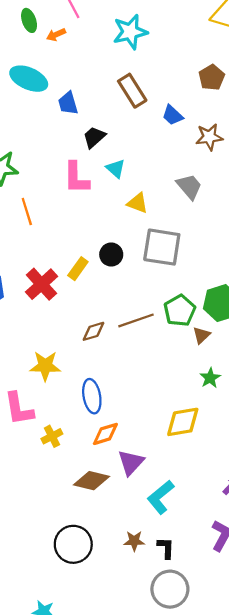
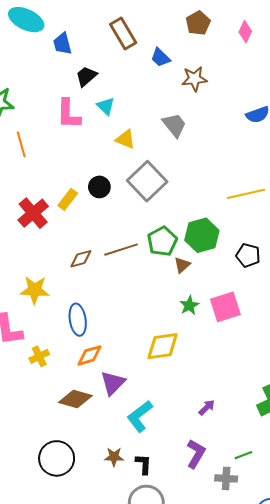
gray square: (162, 247) -> (147, 181), turned 36

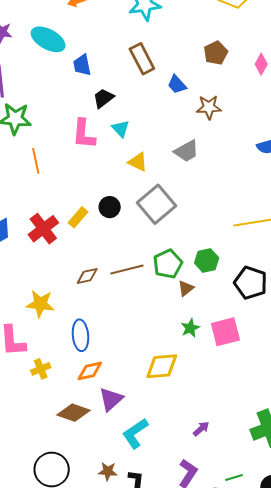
gray trapezoid: (174, 125) -> (186, 151), turned 96
green hexagon: (202, 235) -> (207, 260), size x0.7
black pentagon: (248, 255) -> (251, 283), size x1.4

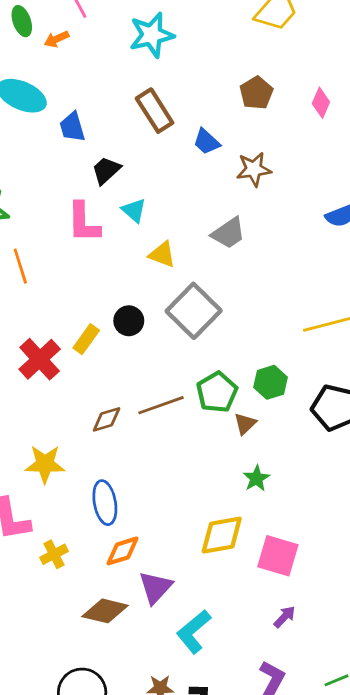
pink square: (225, 332) -> (278, 556), moved, turned 36

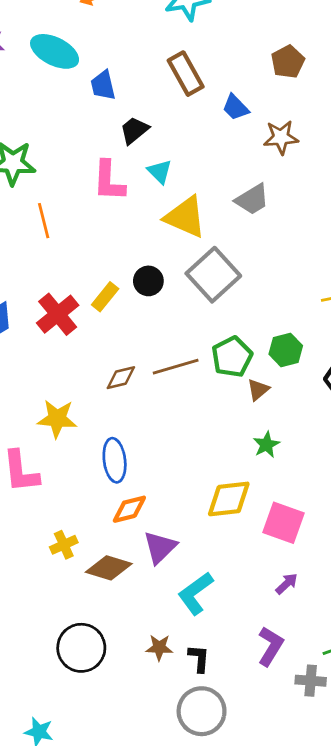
yellow triangle: (162, 254) -> (185, 217), size x1.6
yellow cross: (54, 554) -> (64, 545), moved

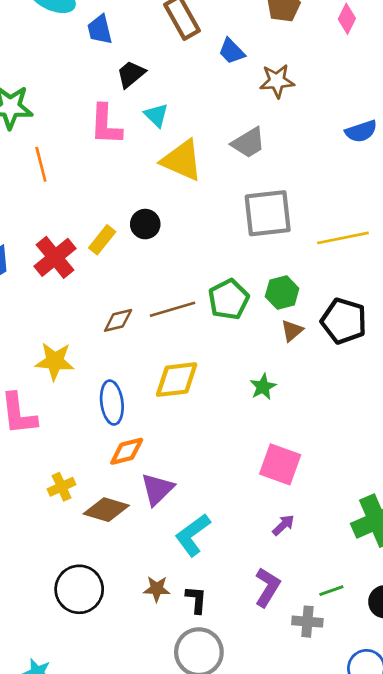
gray square: (213, 275) -> (268, 213), moved, turned 36
brown triangle: (258, 390) -> (292, 331), moved
yellow diamond: (229, 499) -> (177, 380), moved

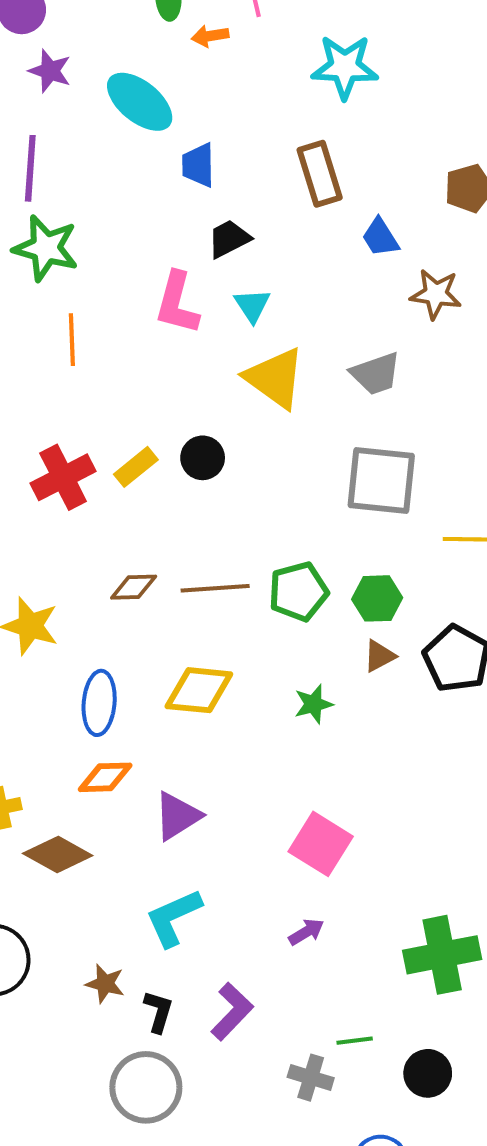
green star: (263, 387) -> (313, 704), moved
purple triangle: (157, 489) -> (177, 816), moved
purple L-shape: (267, 587) -> (232, 1011), moved

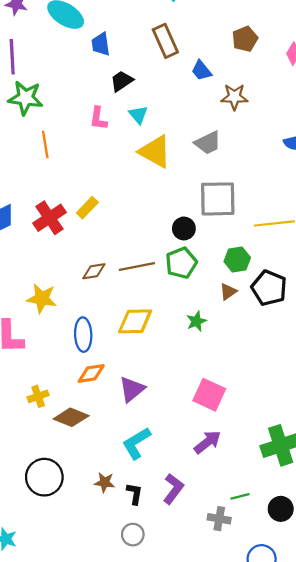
pink L-shape: (177, 303) -> (98, 118), size x0.7
black circle: (203, 458) -> (184, 228), moved
green hexagon: (377, 598) -> (237, 259), moved
purple arrow: (306, 932) -> (207, 442), size x1.5
gray circle: (146, 1087) -> (133, 535), size x0.6

